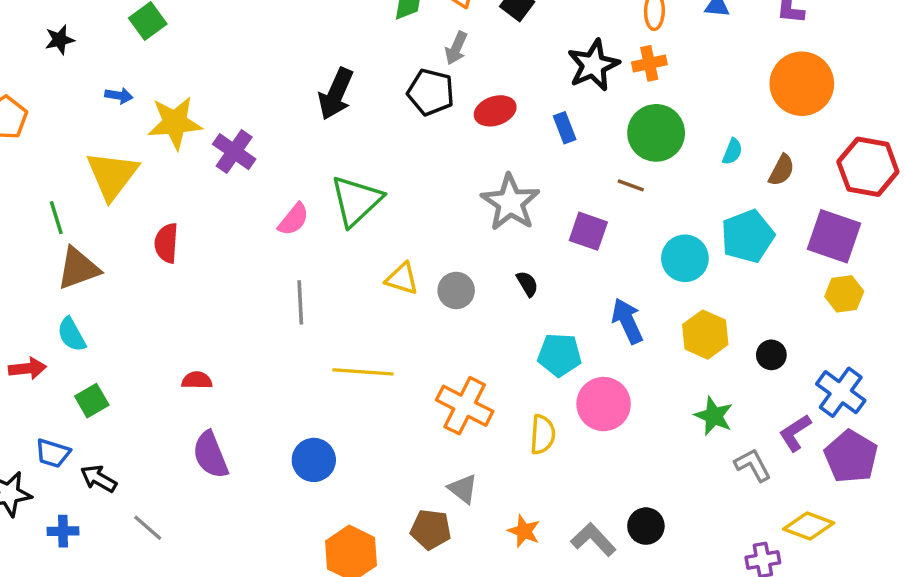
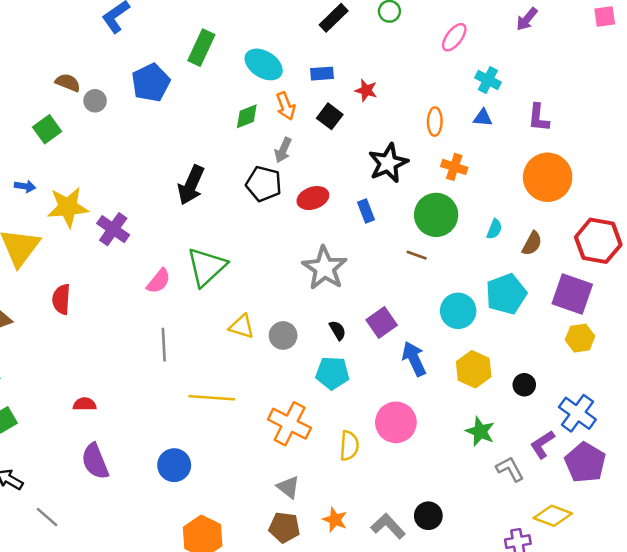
orange cross: (649, 63) -> (454, 167), moved, turned 30
purple square: (588, 231) -> (382, 323), moved, turned 36
cyan pentagon: (560, 355) -> (332, 373), moved
brown pentagon: (431, 529) -> (284, 527), moved

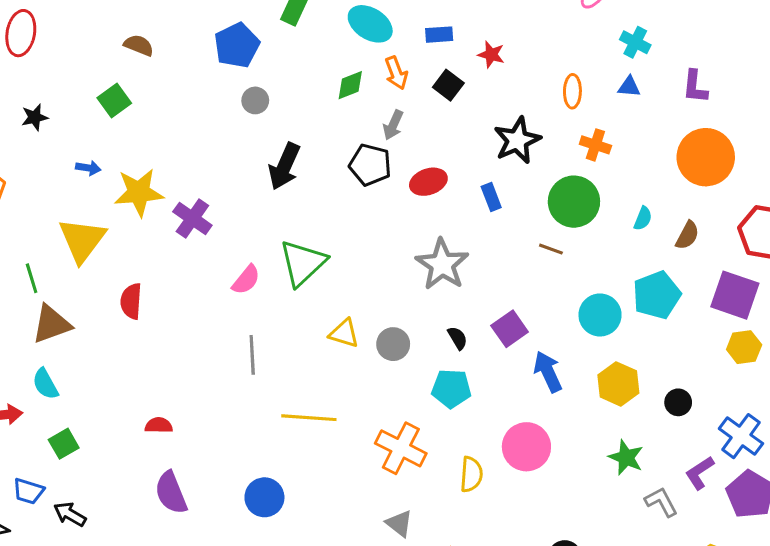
gray circle: (95, 101) -> (255, 100), moved

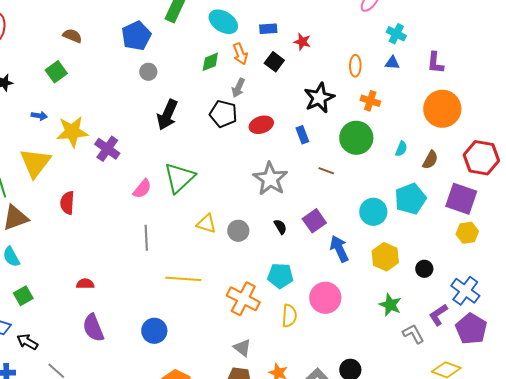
brown line: (551, 249) -> (326, 171), moved
cyan pentagon: (451, 389) -> (280, 276), moved

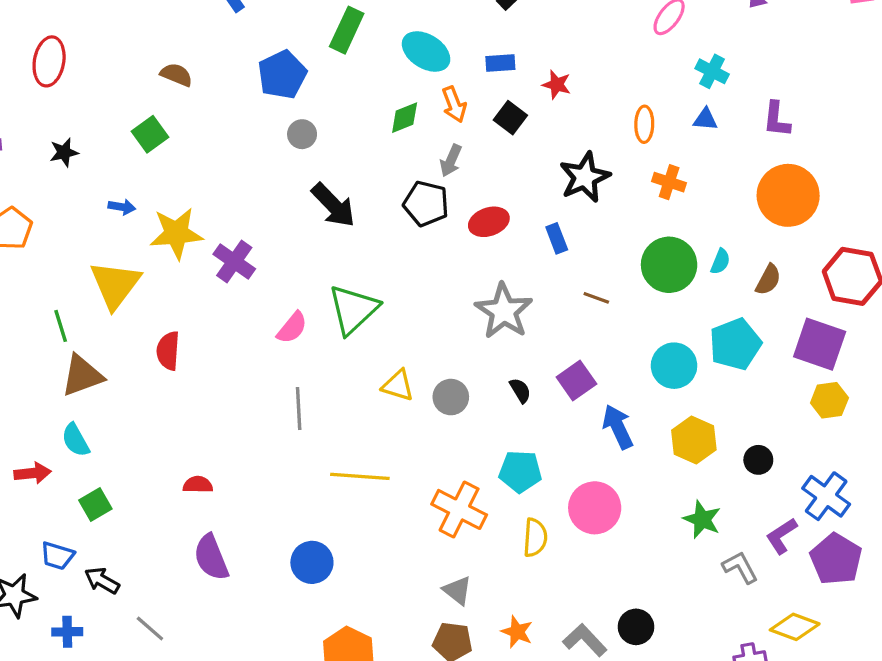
black arrow: (167, 115) -> (333, 205), turned -68
green circle: (356, 138) -> (669, 265), moved

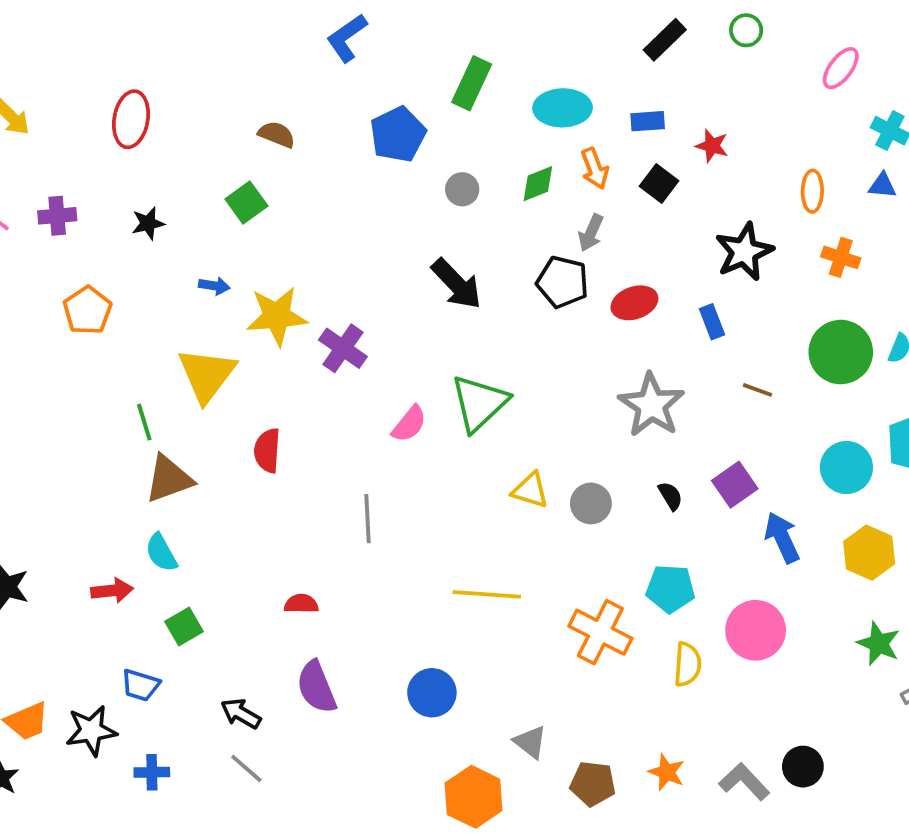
cyan ellipse: (426, 52) -> (563, 108), turned -33
gray circle: (302, 134) -> (462, 189), moved
gray line: (299, 409) -> (368, 519), moved
black arrow: (102, 581) -> (241, 714), moved
gray triangle: (457, 590) -> (530, 742), moved

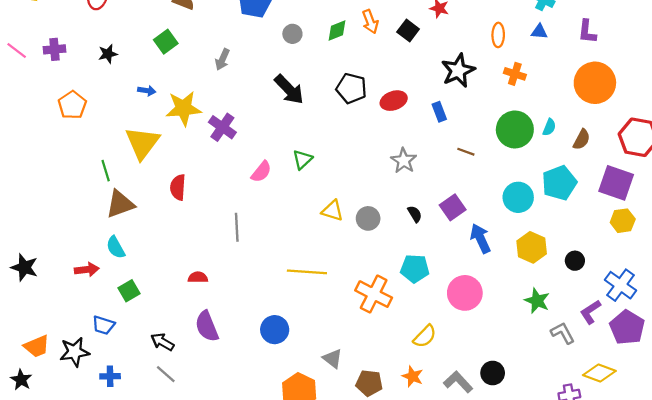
gray arrow: (591, 233) -> (222, 59), moved
green triangle: (479, 403) -> (302, 160), size x0.6
gray star: (651, 405) -> (404, 161), size x0.7
yellow semicircle: (687, 664) -> (425, 336), moved, turned 40

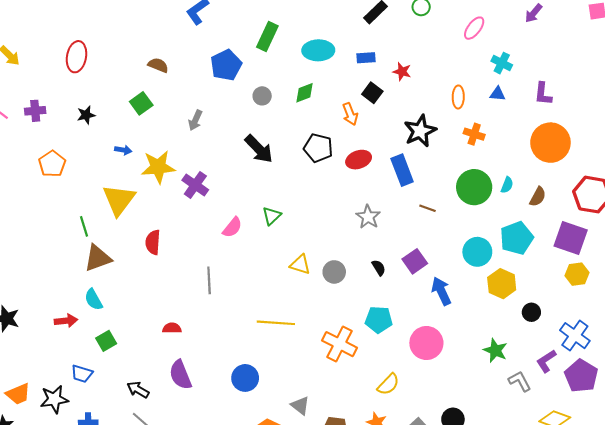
orange arrow: (370, 22) -> (350, 114), moved
blue rectangle: (439, 112) -> (402, 170), size x1.6
yellow hexagon: (532, 247) -> (502, 284), moved

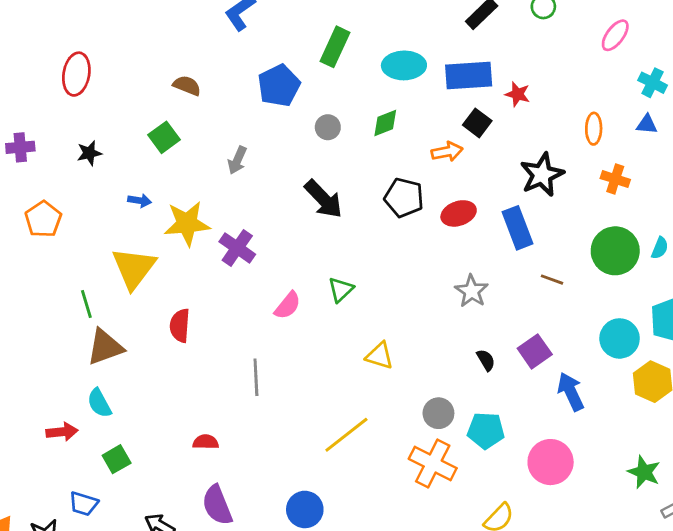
blue rectangle: (366, 58) -> (469, 75), size x1.8
orange arrow: (350, 114) -> (447, 152), turned -80
gray circle: (334, 272) -> (438, 413), moved
yellow line: (276, 323) -> (346, 435), turned -42

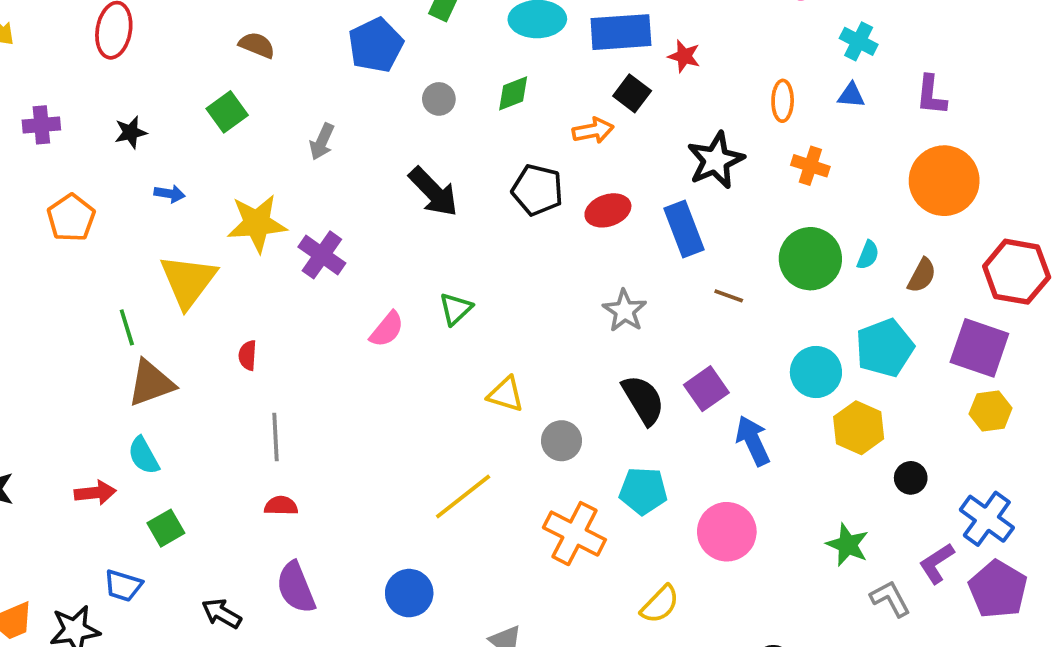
blue arrow: (140, 201) -> (170, 194), moved
red semicircle: (180, 326) -> (248, 355), size x0.7
black semicircle: (486, 360) -> (643, 400), size x1.8
gray line: (256, 377) -> (275, 437), moved
gray circle: (438, 413) -> (561, 441), moved

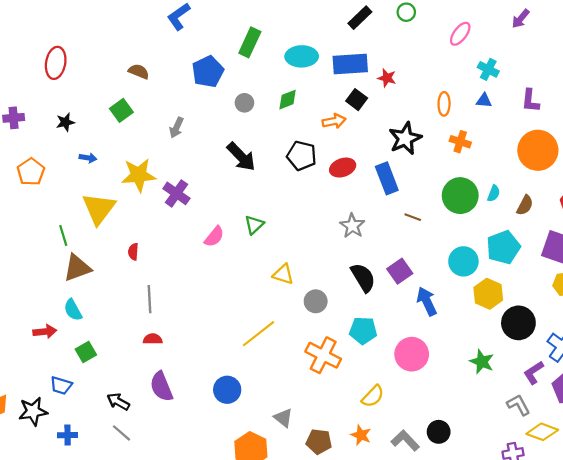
black circle: (911, 478) -> (518, 323), size x1.8
gray L-shape: (890, 599) -> (518, 405), moved

